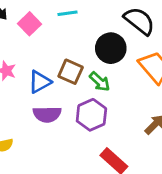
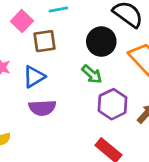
brown square: (71, 72) -> (45, 41), moved, turned -30
purple hexagon: (91, 115) -> (113, 104), moved

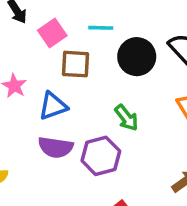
black circle: (101, 42) -> (137, 57), moved
purple hexagon: (113, 104) -> (101, 156), moved

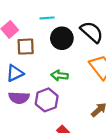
cyan line: (101, 28) -> (47, 18), moved
green arrow: (126, 118) -> (60, 76), turned 140

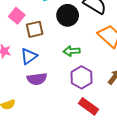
purple hexagon: (47, 100) -> (81, 77), moved

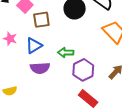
green arrow: (72, 51) -> (66, 53), moved

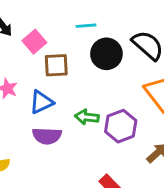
purple hexagon: (83, 70) -> (121, 126), moved

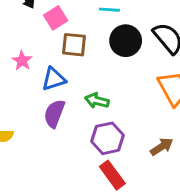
purple hexagon: (121, 126) -> (108, 138), moved
purple semicircle: (47, 136) -> (54, 114), turned 100

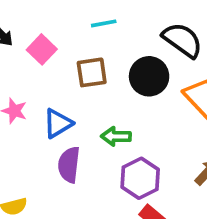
black circle: (126, 41) -> (149, 76), moved
brown square: (74, 45) -> (92, 72), moved

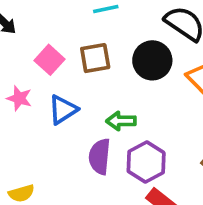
pink square: (42, 49) -> (50, 60), moved
purple semicircle: (69, 165) -> (100, 157), moved

